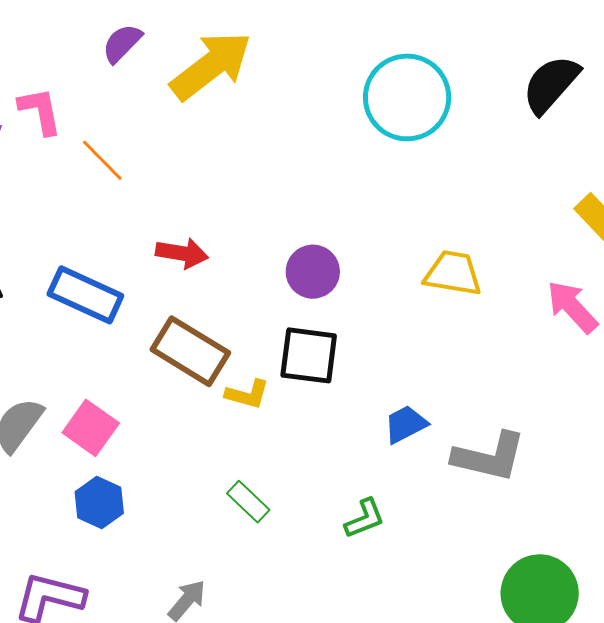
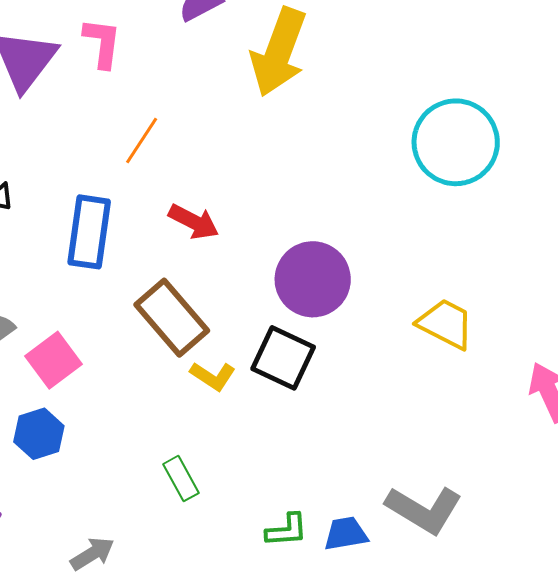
yellow arrow: (211, 66) -> (279, 52), turned 130
orange line: (102, 160) -> (142, 141), moved, turned 60
purple circle: (313, 272) -> (313, 279), size x1.4
blue rectangle: (85, 295) -> (89, 232), turned 56
blue trapezoid: (406, 424) -> (346, 534), moved

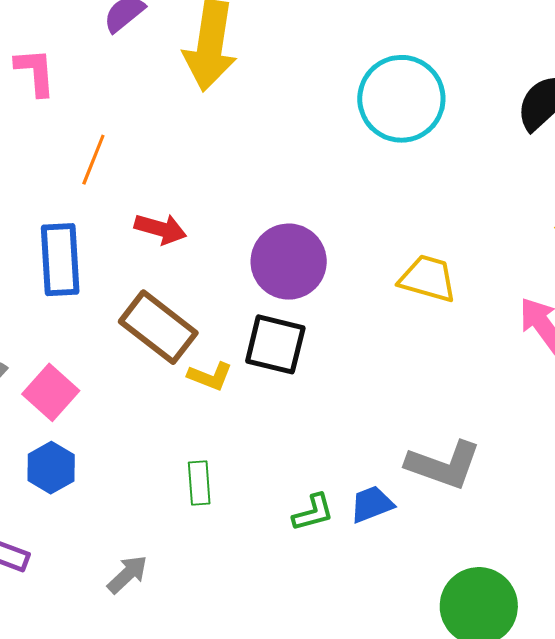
green rectangle: (181, 479) -> (199, 483), turned 36

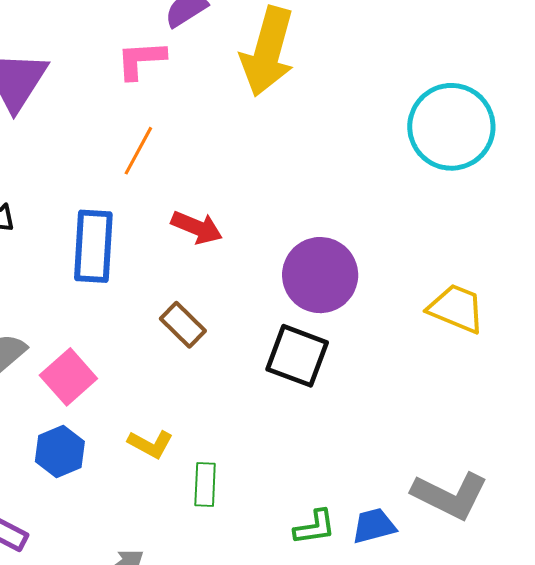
pink L-shape: (35, 72) -> (141, 60), moved, turned -96
brown rectangle: (158, 327) -> (183, 325), size x0.6
yellow L-shape: (210, 376) -> (150, 444), moved

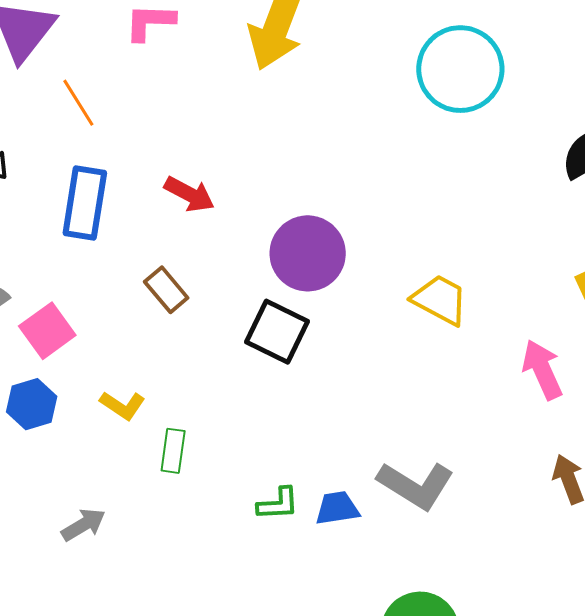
cyan circle: (451, 127) -> (460, 69), moved
orange line: (138, 151) -> (78, 103), moved, turned -66

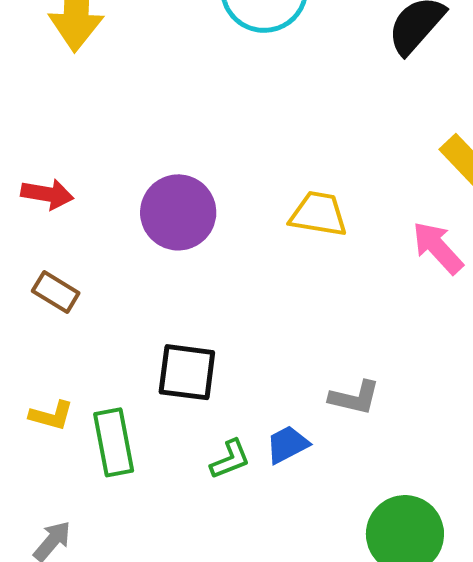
black square: (277, 332) -> (187, 372), moved
green rectangle: (173, 451) -> (114, 442), size x1.5
gray L-shape: (416, 485) -> (355, 398), size x0.7

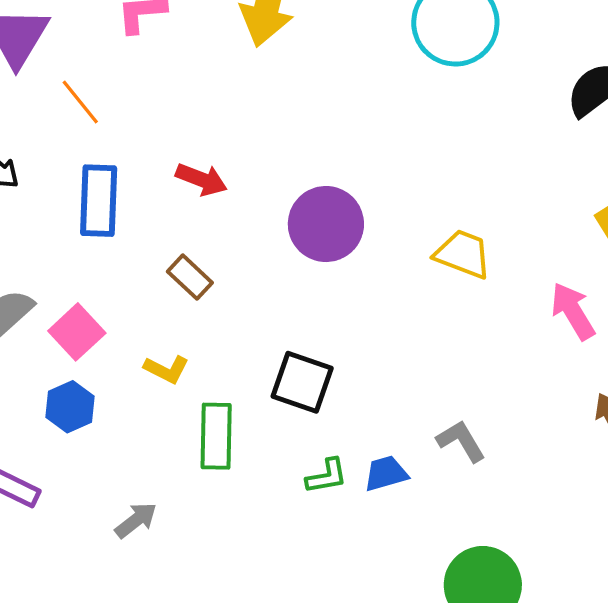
gray L-shape: (355, 398) -> (461, 441), turned -146
yellow L-shape: (51, 415) -> (166, 369), moved

